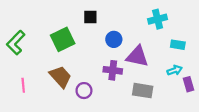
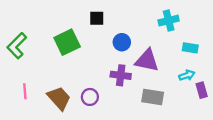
brown trapezoid: (61, 77) -> (59, 98), moved

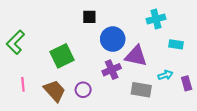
green square: (67, 42) -> (62, 56), moved
blue circle: (122, 42) -> (113, 39), size x1.5
purple cross: (121, 75) -> (112, 70), turned -30
cyan arrow: (187, 75) -> (165, 75), moved

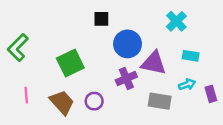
cyan cross: (156, 19) -> (176, 21), turned -30
cyan rectangle: (176, 44) -> (191, 56), moved

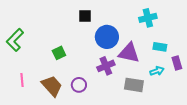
cyan cross: (176, 21) -> (148, 18), turned 30
green square: (70, 63) -> (59, 53), size x0.6
purple rectangle: (211, 94) -> (177, 63), moved

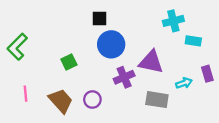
blue circle: (107, 37) -> (111, 44), moved
cyan rectangle: (160, 47) -> (193, 41), moved

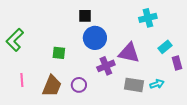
cyan rectangle: (193, 41) -> (165, 47), moved, turned -48
green square: (69, 62) -> (59, 53), turned 32
cyan arrow: (184, 83) -> (157, 84), moved
brown trapezoid: (61, 101) -> (52, 86), turned 65

